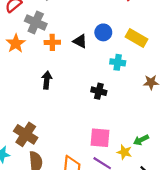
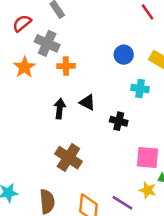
black triangle: (80, 41) -> (87, 102), moved
brown cross: (26, 134) -> (68, 158), moved
pink square: (100, 138) -> (148, 158), moved

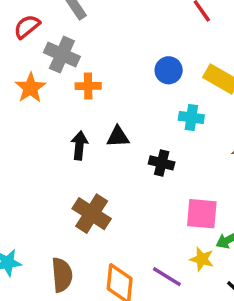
black triangle: (87, 102) -> (118, 137), turned -30

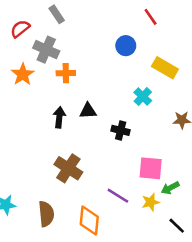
blue circle: (169, 70) -> (126, 46), moved
cyan cross: (191, 117) -> (143, 97), turned 36
yellow star: (202, 259) -> (151, 202), turned -30
purple line: (167, 277) -> (118, 196), moved

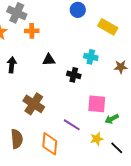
cyan cross: (143, 97) -> (91, 57), moved, turned -32
black arrow: (59, 117) -> (12, 65), moved
yellow star: (151, 202) -> (97, 139), moved

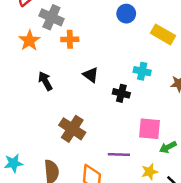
black triangle: (49, 60) -> (91, 75), turned 40
black arrow: (12, 65) -> (45, 81), turned -35
purple line: (72, 125) -> (119, 155), turned -30

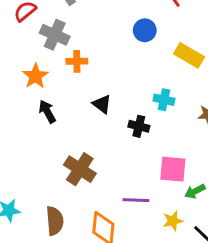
orange star: (29, 41) -> (35, 76), moved

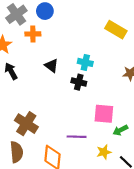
blue circle: (145, 30) -> (45, 11), moved
gray cross: (55, 35) -> (16, 14), turned 30
cyan cross: (164, 100) -> (85, 62), moved
brown cross: (80, 169) -> (26, 124), moved

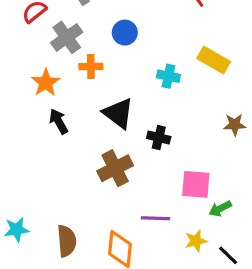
blue circle: (45, 11) -> (125, 33), moved
cyan cross: (85, 62) -> (168, 76), moved
black triangle: (51, 66) -> (118, 113), size x1.5
brown cross: (26, 124) -> (115, 168), moved, turned 30

